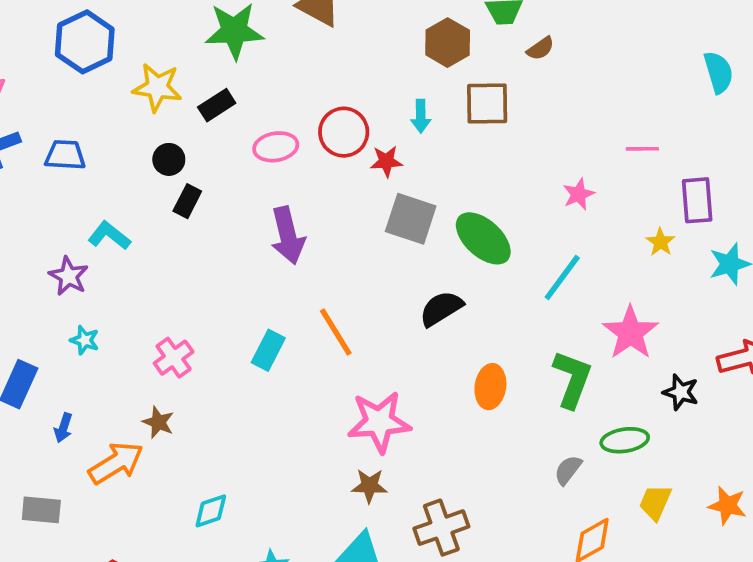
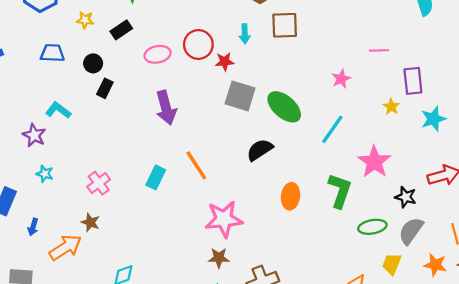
yellow star: (157, 87) -> (85, 20), size x0.6
blue trapezoid: (65, 155) -> (52, 53), moved
gray semicircle: (568, 470) -> (411, 231), moved, size x1.5

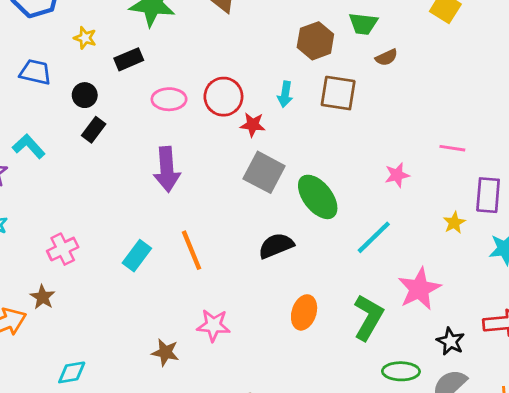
pink star: (224, 219) -> (213, 325), size x0.7
brown star: (219, 258) -> (165, 352), moved

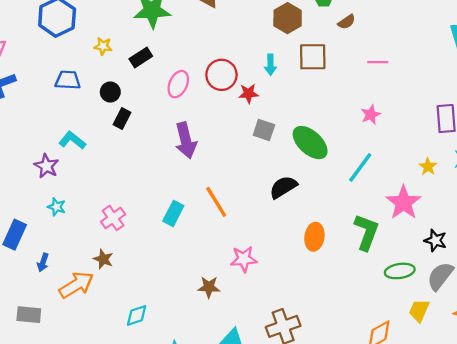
pink ellipse: (169, 99) -> (178, 84), turned -56
pink line: (452, 148) -> (378, 62), moved
gray square: (264, 172) -> (264, 130), size x0.7
yellow star: (454, 223) -> (428, 167), moved

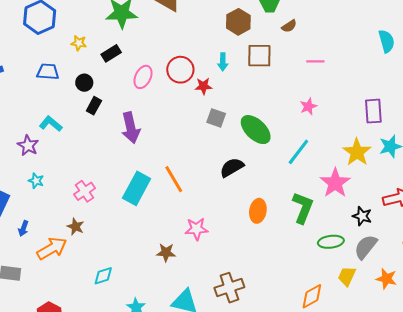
purple arrow: (186, 140) -> (131, 128), moved
yellow star: (428, 167) -> (357, 152), size x1.8
cyan rectangle: (173, 213) -> (137, 188), size x1.5

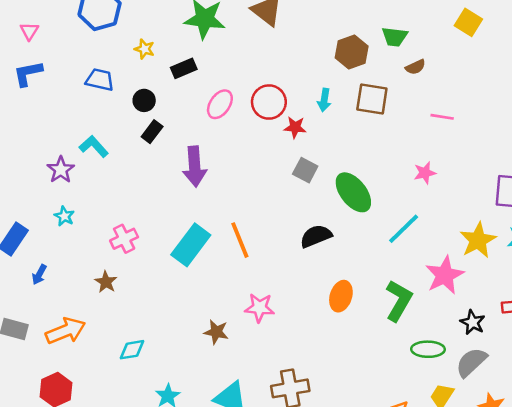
orange arrow: (52, 248) -> (66, 331), moved

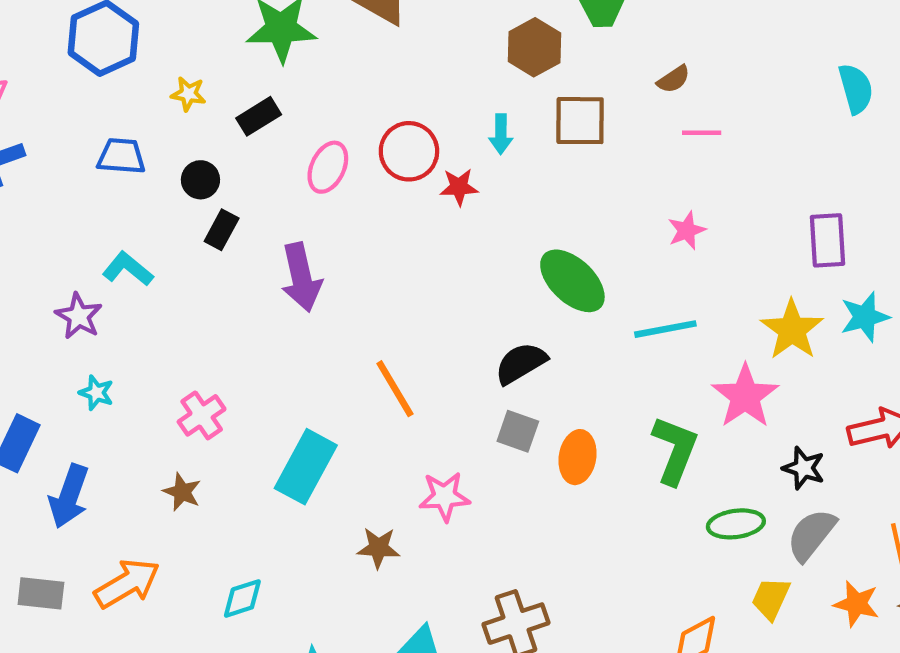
brown semicircle: (415, 67) -> (674, 79), moved
gray square: (305, 170) -> (518, 431), moved
cyan line: (404, 229) -> (665, 329), turned 42
cyan rectangle: (191, 245) -> (306, 467), moved
blue arrow: (39, 275) -> (69, 496), size x1.8

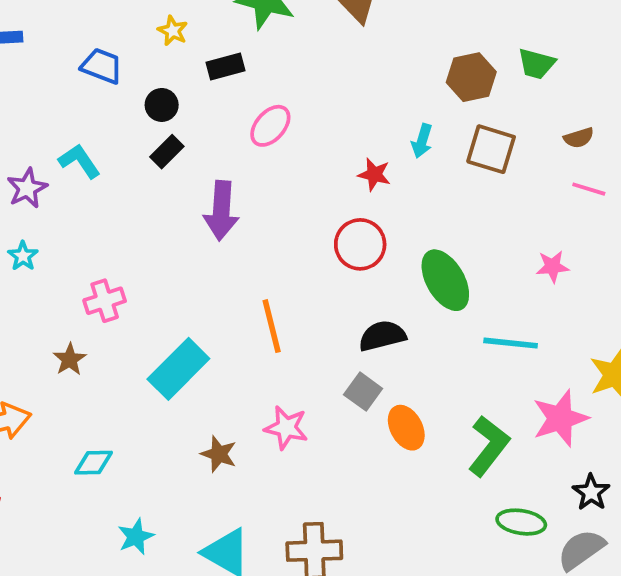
red circle: (409, 151) -> (360, 244), moved
orange ellipse: (578, 457) -> (406, 428), turned -54

